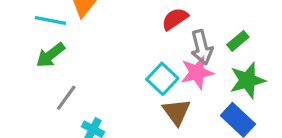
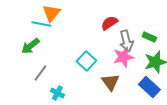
cyan line: (50, 20) -> (41, 24), moved
green rectangle: (238, 41) -> (149, 37), turned 64
cyan square: (162, 79) -> (86, 61), moved

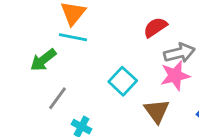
cyan line: (41, 24) -> (73, 37), moved
gray arrow: (126, 41) -> (179, 53), turned -90

